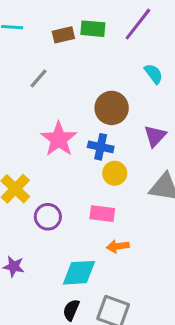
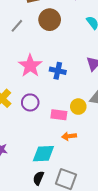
brown circle: (112, 108) -> (50, 20), moved
yellow circle: (115, 173) -> (78, 107), moved
purple circle: (48, 217) -> (30, 102), moved

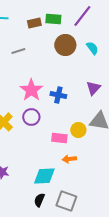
brown circle: (50, 20) -> (65, 45), moved
gray line: (17, 26) -> (18, 51), turned 32
purple circle: (30, 102) -> (31, 117), moved

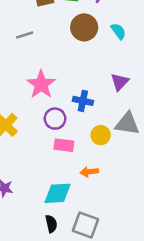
blue cross: (58, 95) -> (83, 101), moved
purple circle: (31, 117) -> (55, 119), moved
pink rectangle: (59, 138) -> (64, 145), moved
black semicircle: (39, 200) -> (51, 224), turned 144

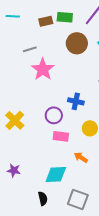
pink star: (41, 84) -> (43, 69), moved
orange arrow: (89, 172) -> (81, 157), turned 40
black semicircle: (51, 224) -> (43, 198), moved

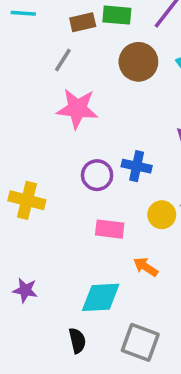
gray line: (30, 49) -> (63, 60), moved, turned -40
pink star: (43, 69) -> (77, 109), turned -30
purple circle: (54, 115) -> (97, 175), moved
yellow cross: (15, 120) -> (27, 200), turned -30

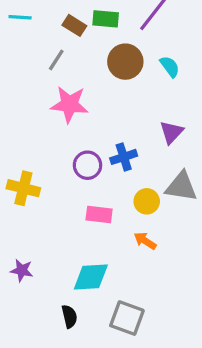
brown rectangle: (83, 22) -> (74, 25), turned 45
blue cross: (137, 166) -> (124, 157), turned -30
orange arrow: (146, 267) -> (145, 241), moved

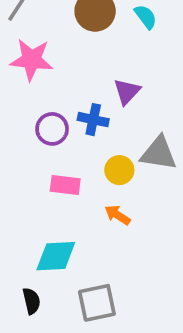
purple triangle: (171, 132) -> (127, 92), moved
blue cross: (124, 157) -> (93, 120), turned 30
gray square: (127, 318) -> (97, 303), turned -32

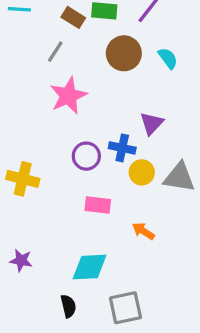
pink star: (31, 60) -> (68, 96), turned -30
yellow circle: (119, 170) -> (142, 172), moved

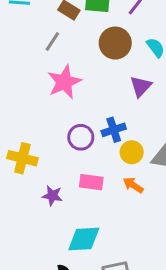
purple triangle: (152, 123) -> (141, 86), moved
blue cross: (122, 148) -> (114, 130), turned -30
orange arrow: (143, 231) -> (133, 185), moved
purple star: (21, 260) -> (52, 196), moved

